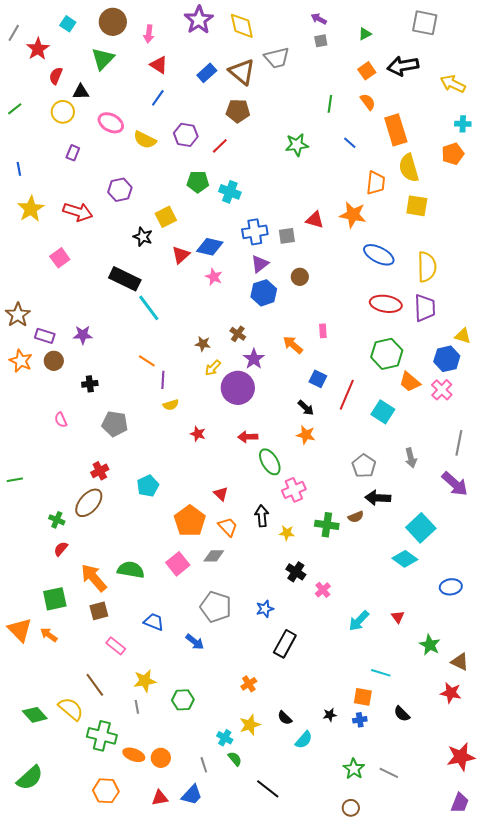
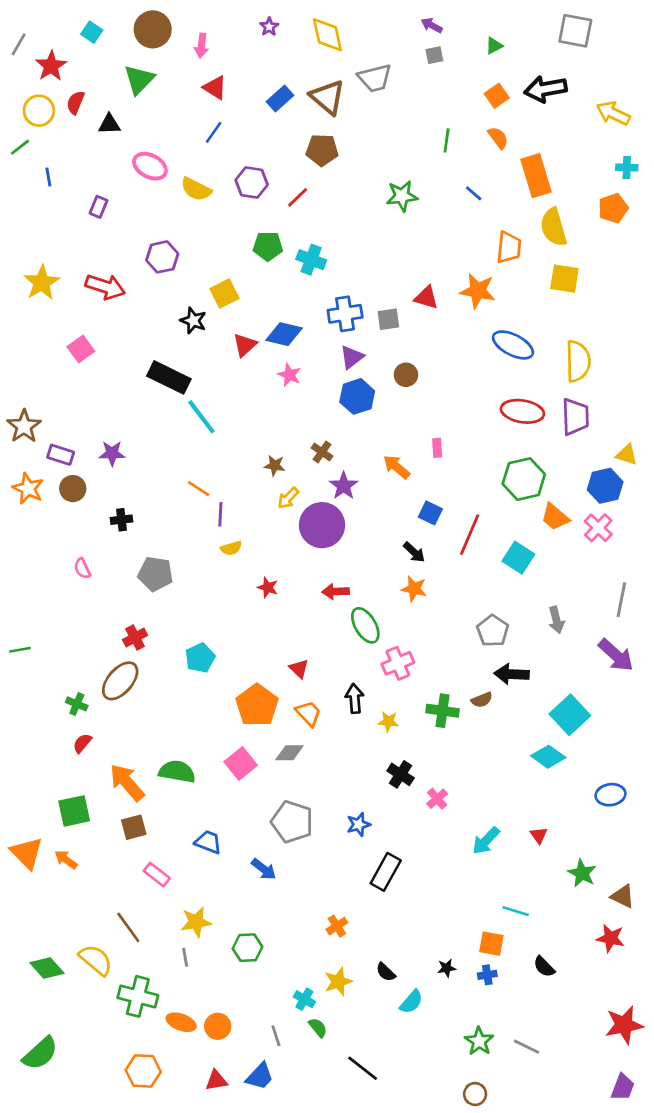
purple star: (199, 20) -> (269, 27), size x0.5
yellow circle: (63, 112) -> (39, 111), moved
blue line: (19, 169) -> (48, 177), moved

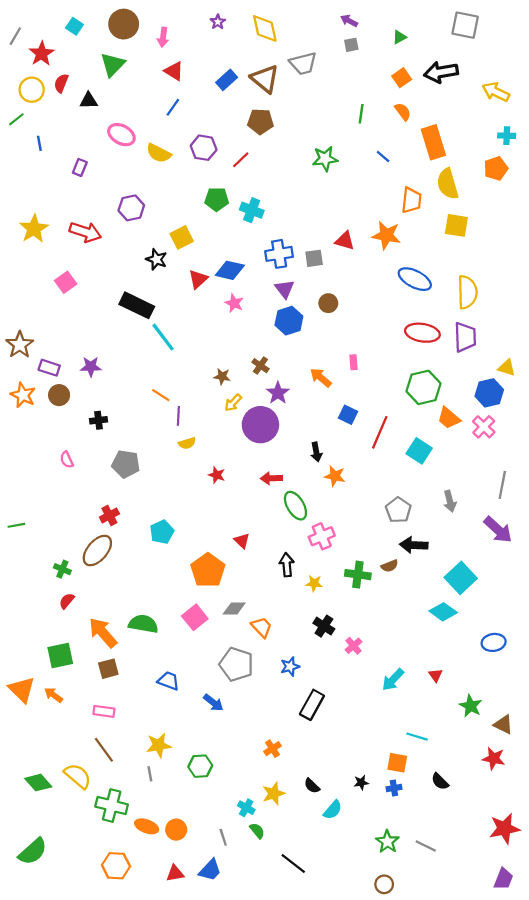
purple triangle: (352, 357) -> (285, 289), turned -30
black arrow: (414, 552) -> (316, 452), moved, turned 36
orange trapezoid: (308, 713) -> (262, 627), moved
pink rectangle: (157, 875) -> (104, 711), moved, turned -30

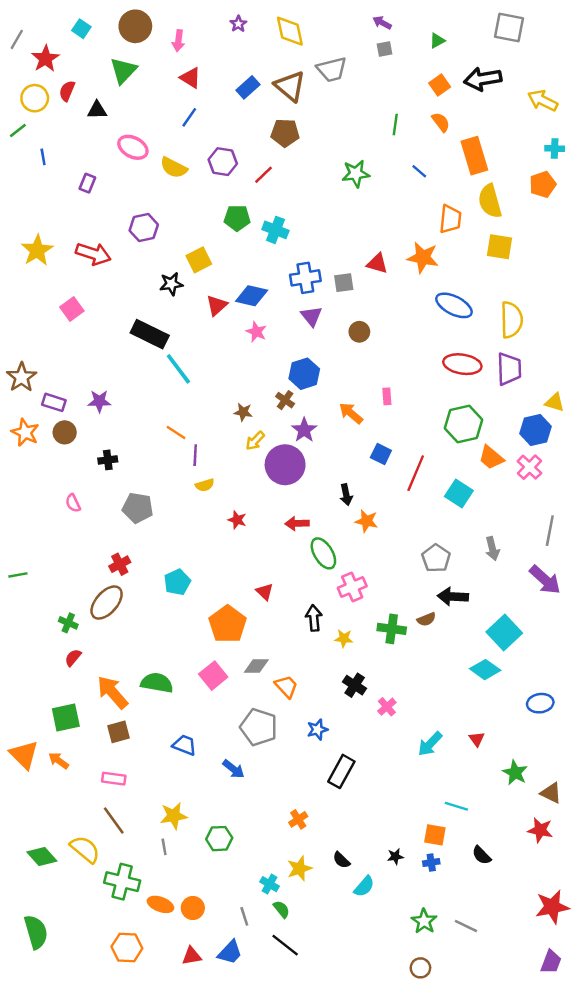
black star: (156, 259) -> (171, 284), turned -30
blue hexagon: (289, 321) -> (304, 374), moved
green semicircle: (33, 851) -> (36, 932), turned -64
black line: (293, 864) -> (285, 945), moved

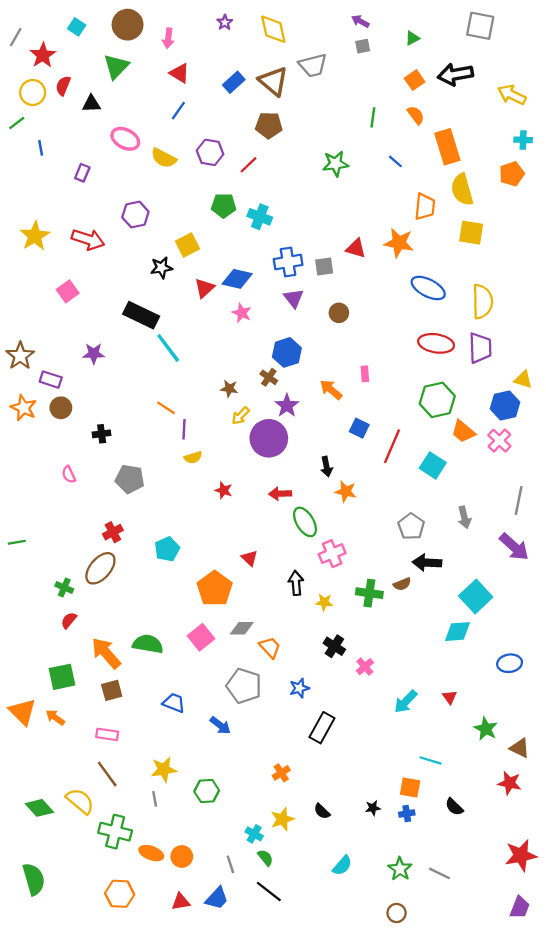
purple star: (99, 401) -> (94, 354), moved
cyan diamond: (485, 670) -> (458, 632), turned -40
cyan semicircle: (364, 886) -> (342, 866), moved

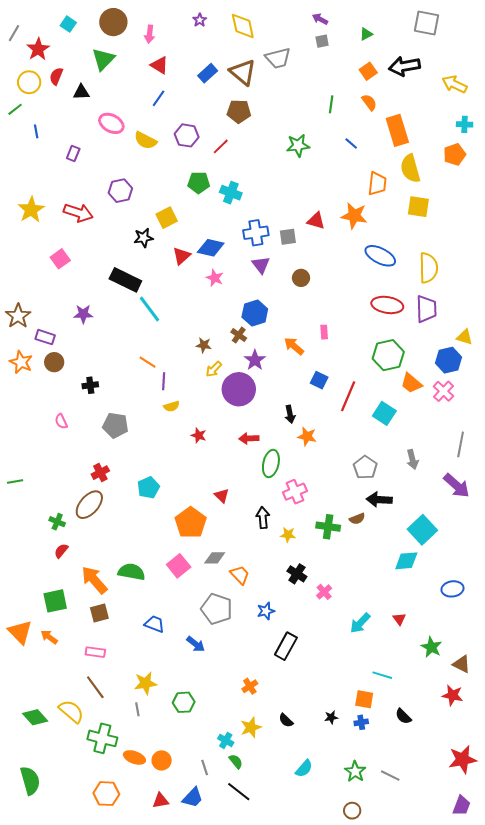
green ellipse: (305, 522) -> (271, 463), turned 44

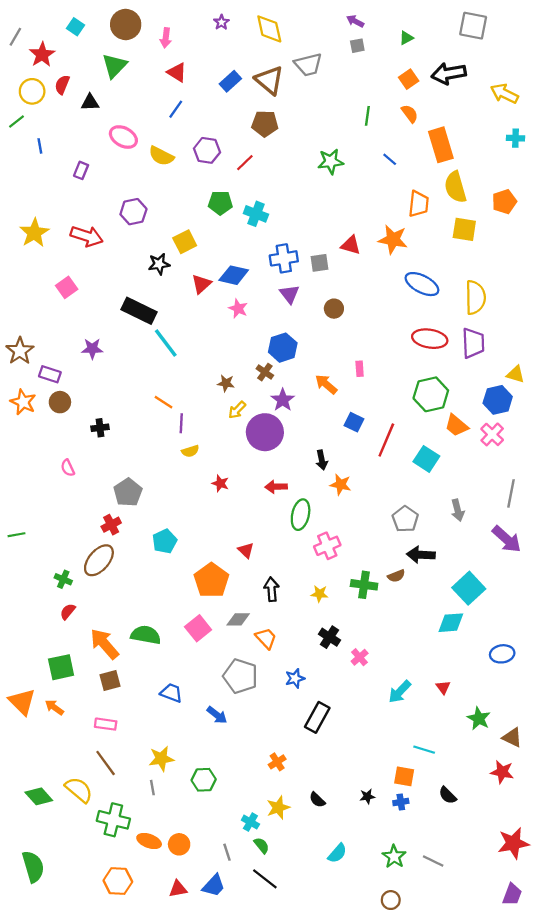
orange pentagon: (454, 154) -> (504, 202), moved
gray pentagon: (115, 425) -> (128, 492), moved, turned 30
black arrow: (263, 518) -> (272, 589), moved

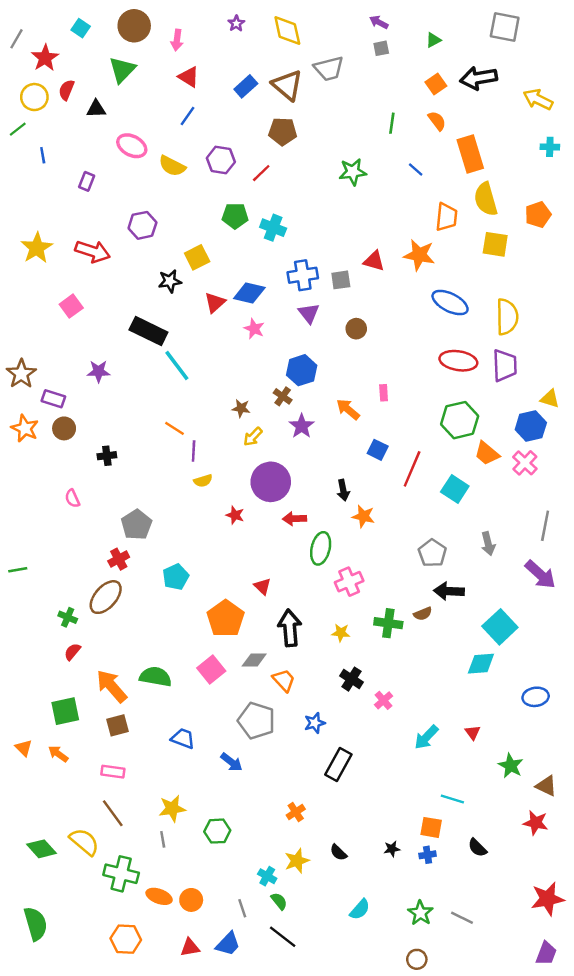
purple circle: (265, 432) -> (271, 482), moved
black arrow: (272, 589) -> (290, 628), size x1.4
orange triangle: (22, 702) -> (24, 748), size x0.6

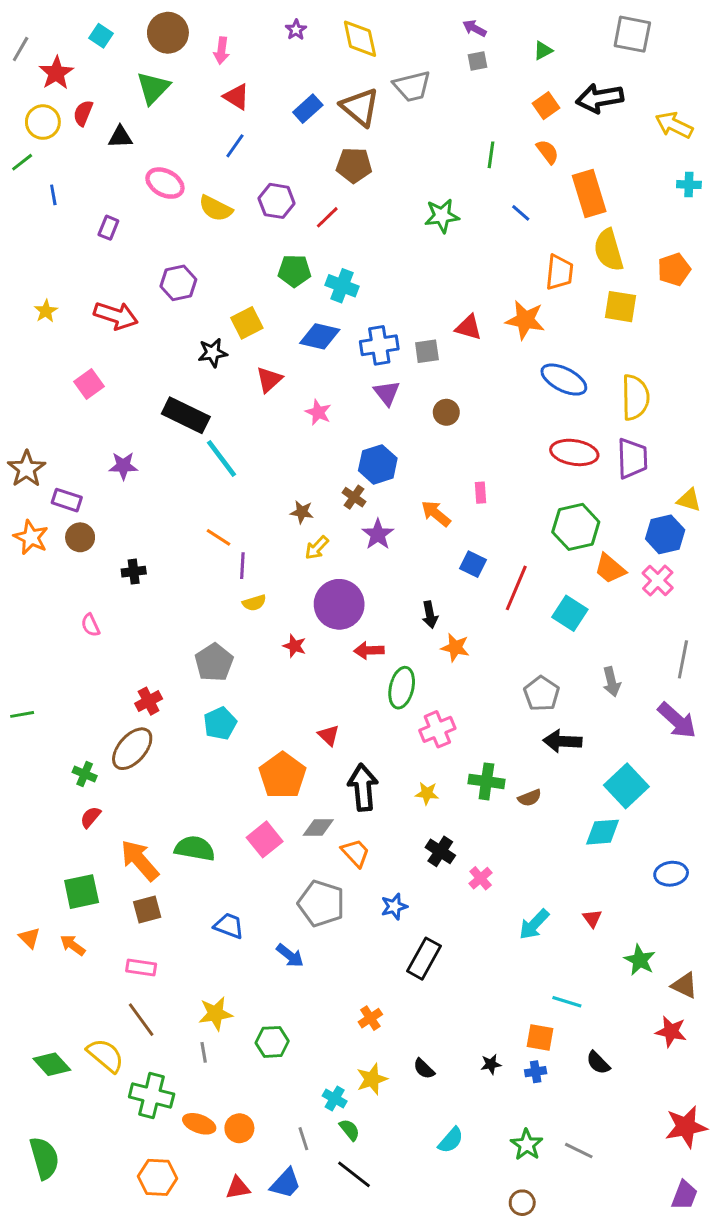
yellow star: (37, 248) -> (46, 311), size x0.6
blue diamond: (249, 293) -> (320, 336), moved
gray pentagon: (137, 525) -> (214, 662), moved
brown semicircle: (423, 614) -> (530, 798), moved

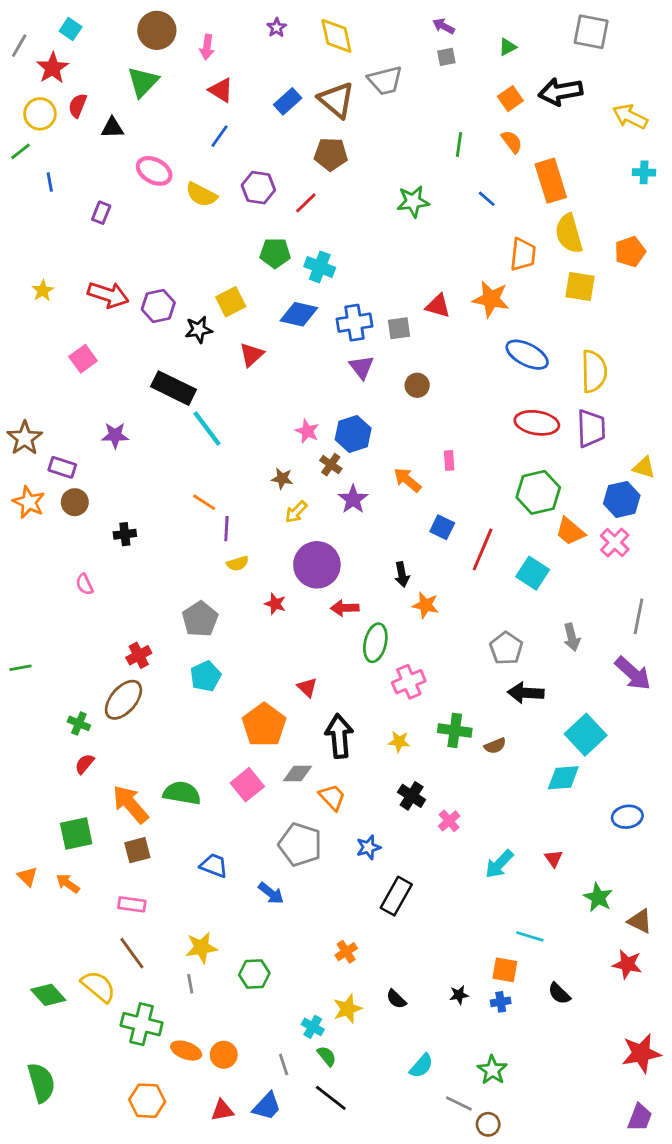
cyan square: (101, 36) -> (71, 29), moved
purple hexagon: (178, 283) -> (158, 306), moved
pink star: (318, 412) -> (307, 431), moved
gray line: (579, 1151) -> (459, 1103), moved

